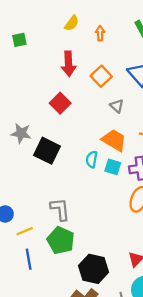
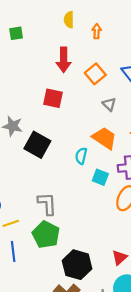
yellow semicircle: (72, 23) -> (69, 20), turned 140
red square: (60, 103) -> (53, 98), turned -36
cyan square: (113, 167) -> (100, 177), moved

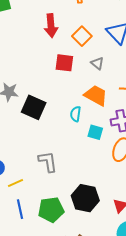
red square: (53, 98) -> (64, 63), moved
green pentagon: (46, 235) -> (51, 210), moved, turned -30
black hexagon: (77, 265) -> (85, 198), moved

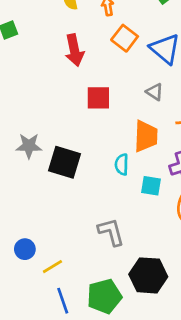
orange square: (82, 36) -> (125, 38), moved
gray triangle: (97, 63) -> (155, 92), moved
orange trapezoid: (96, 95) -> (146, 136), turned 70
gray L-shape: (48, 162) -> (111, 232), moved

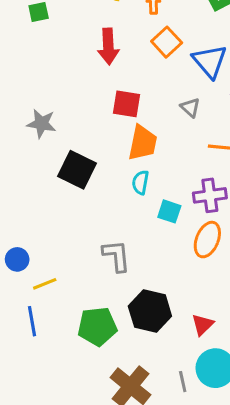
orange trapezoid: (146, 136) -> (143, 143), moved
gray star: (29, 146) -> (41, 124), moved
blue line: (63, 301) -> (32, 321), moved

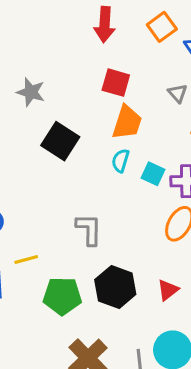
cyan square: (169, 211) -> (153, 174), moved
yellow line: (45, 284) -> (26, 259), moved
red triangle: (203, 325) -> (168, 290), moved

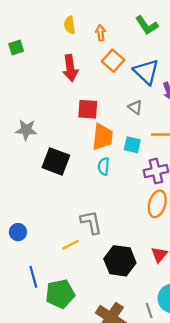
cyan square: (153, 174) -> (132, 145), moved
yellow line: (26, 259) -> (71, 245), moved
green pentagon: (62, 296) -> (60, 294), moved

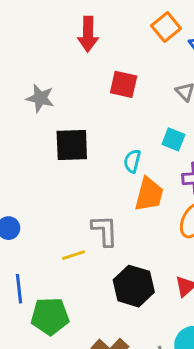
red arrow: (70, 68) -> (88, 34), moved
orange trapezoid: (102, 137) -> (149, 194), moved
black square: (56, 161) -> (72, 145), turned -32

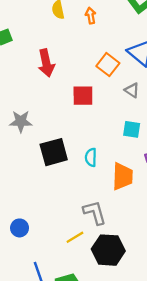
orange square: (166, 27) -> (108, 65), moved
cyan semicircle: (132, 161) -> (91, 157), moved
black hexagon: (134, 286) -> (108, 250), moved

